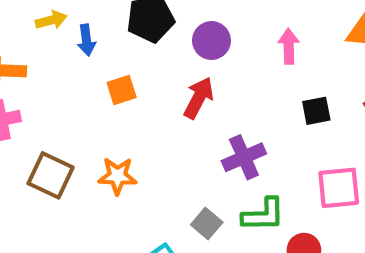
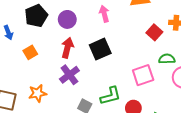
black square: (316, 111) -> (100, 49), moved, size x1.5
purple cross: (244, 157) -> (69, 75), moved

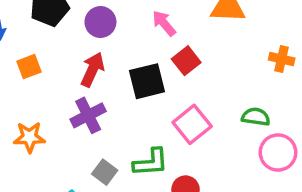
pink arrow: (104, 14) -> (164, 23), turned -35
red square: (154, 32) -> (186, 61), moved
pink square: (143, 75) -> (192, 124), moved, turned -30

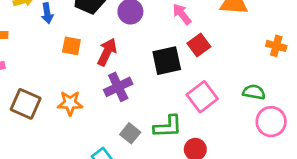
orange square: (29, 67) -> (71, 46), turned 30
red arrow: (93, 70) -> (107, 52), moved

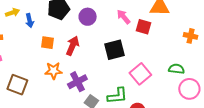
red square: (199, 45) -> (144, 27), moved, turned -35
purple cross: (118, 87) -> (77, 82), moved
orange star: (70, 103) -> (53, 71), moved

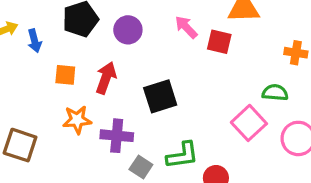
black square: (114, 50) -> (160, 96), moved
green semicircle: (176, 69) -> (275, 93), moved
pink square: (140, 74) -> (249, 123), moved
purple cross: (77, 82) -> (117, 136), turned 36

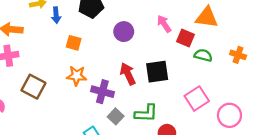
purple circle: (128, 30) -> (124, 32), moved
red arrow: (106, 78) -> (128, 74), moved, turned -55
green semicircle: (275, 93) -> (203, 55), moved
black square: (160, 96) -> (157, 72), moved

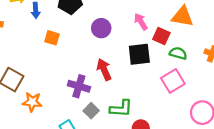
black square: (157, 72) -> (139, 54), moved
orange star: (77, 76) -> (32, 102), moved
pink square: (197, 99) -> (173, 81), moved

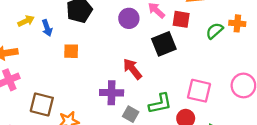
purple circle: (101, 28) -> (129, 18), moved
green semicircle: (178, 53) -> (214, 31), moved, turned -42
pink square: (173, 81) -> (199, 91), moved, turned -30

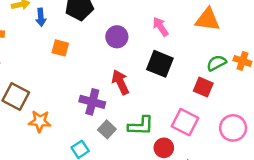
purple circle: (129, 18) -> (117, 37), moved
red square: (181, 19) -> (203, 87), moved
black square: (164, 44) -> (160, 64), turned 30

